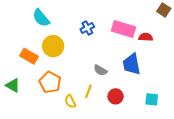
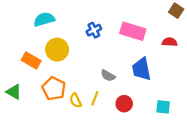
cyan semicircle: (41, 18) -> (44, 19), turned 114
red semicircle: (146, 37) -> (170, 42), moved
yellow semicircle: (70, 101) -> (75, 100), moved

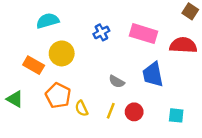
red semicircle: (170, 42) -> (183, 45), size x1.6
yellow line: (95, 98) -> (111, 111), moved

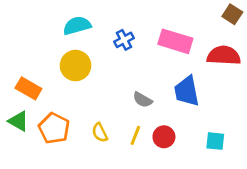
cyan semicircle: (48, 21) -> (77, 26), moved
orange rectangle: (34, 65) -> (28, 88), moved
orange pentagon: (58, 96) -> (54, 128), moved

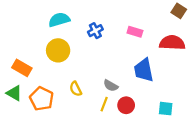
pink rectangle: (175, 41) -> (135, 32), size x0.6
gray semicircle: (143, 100) -> (111, 86), moved
yellow semicircle: (100, 133) -> (76, 89), moved

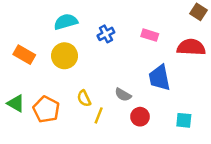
orange rectangle: (22, 68) -> (24, 55), moved
yellow line: (104, 104) -> (99, 115), moved

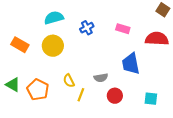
gray semicircle: (123, 95) -> (101, 78), turned -40

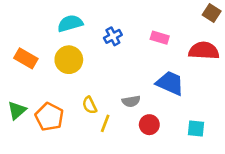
blue trapezoid: (131, 64) -> (170, 83), turned 125
green triangle: (13, 85) -> (17, 110), turned 49

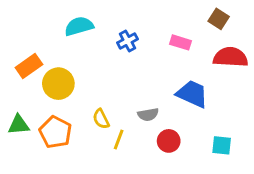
brown square: (212, 13) -> (219, 19), moved
orange rectangle: (26, 58) -> (29, 66), turned -65
yellow circle: (69, 60) -> (58, 84), moved
green triangle: (17, 110) -> (19, 125), turned 36

